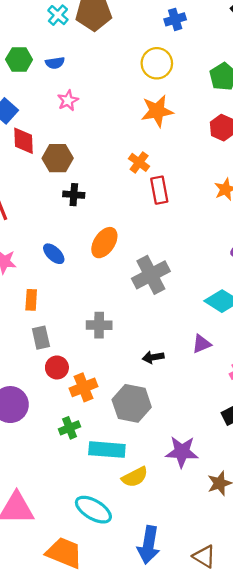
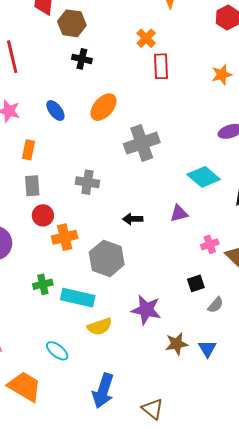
green cross: (69, 428) -> (43, 284), moved
cyan ellipse: (93, 510) -> (57, 351), size x0.7

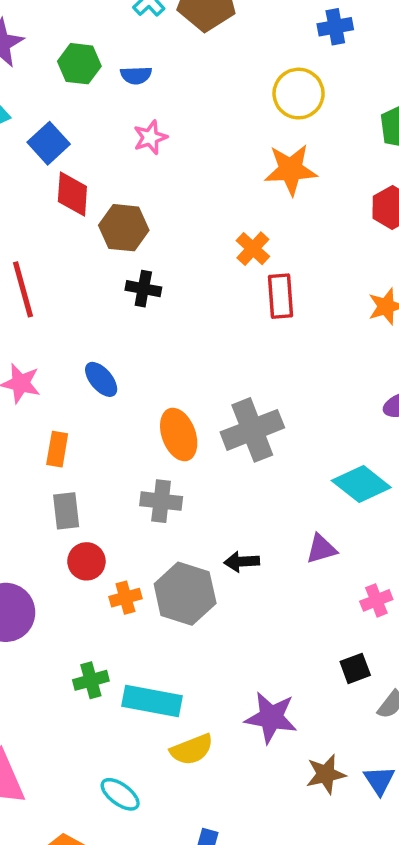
orange ellipse: (103, 107) -> (179, 434), moved, turned -60
orange cross: (65, 237) -> (125, 598), size x0.7
gray hexagon: (107, 258) -> (185, 594), moved

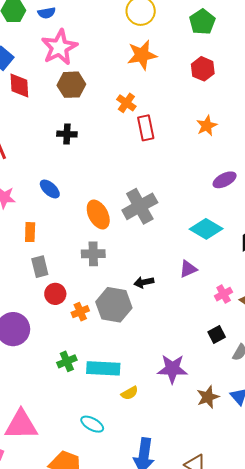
pink star: (150, 137) -> (59, 47), size x1.8
brown hexagon: (124, 228) -> (71, 85), moved
yellow semicircle: (192, 749) -> (130, 393), size x0.7

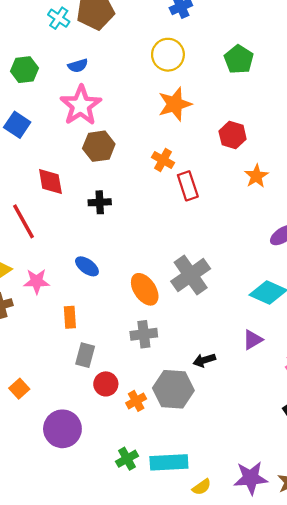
blue semicircle: (47, 13) -> (78, 66), moved
red hexagon: (203, 69) -> (233, 135), moved
red diamond: (19, 85) -> (50, 181), moved
gray rectangle: (40, 267) -> (85, 355), turned 35
purple star: (172, 369) -> (251, 478), moved

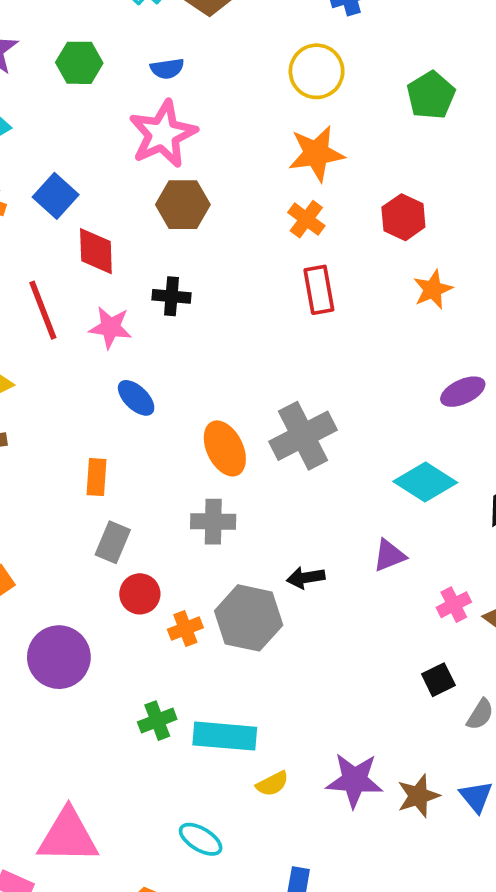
blue square: (17, 125) -> (56, 196), moved
orange cross: (163, 160) -> (306, 219), moved
pink star: (37, 281) -> (110, 327), moved

